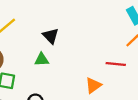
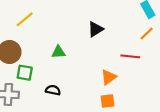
black triangle: (51, 36) -> (95, 29), moved, turned 42

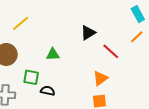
red line: (130, 56) -> (111, 51), moved, turned 36
green square: (25, 73) -> (31, 77), moved

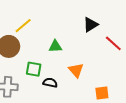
yellow line: (21, 23) -> (23, 26), moved
orange triangle: (100, 78) -> (76, 70), moved, turned -35

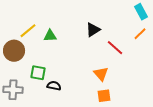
green triangle: (55, 46) -> (50, 36), moved
orange triangle: (76, 70) -> (101, 74), moved

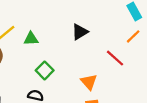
red line: (115, 48) -> (115, 58), moved
green square: (38, 73) -> (45, 70), moved, turned 35

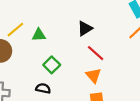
red line: (115, 58) -> (96, 53), moved

